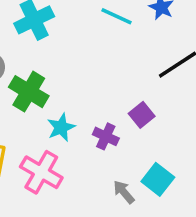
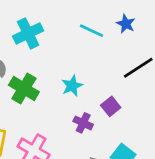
cyan star: (61, 127) -> (72, 86), moved

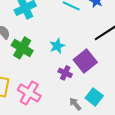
purple square: (111, 106) -> (85, 61), size x1.6

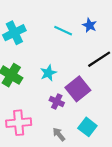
pink cross: (29, 93) -> (19, 123), turned -35
gray arrow: (75, 104) -> (59, 134), moved

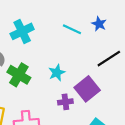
purple cross: (57, 102) -> (65, 102), turned -32

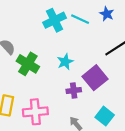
cyan cross: (22, 31) -> (55, 20), moved

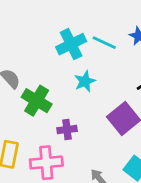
cyan star: (65, 62) -> (85, 81), moved
purple cross: (74, 90) -> (67, 130), moved

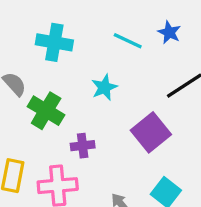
cyan cross: (71, 44) -> (54, 42), moved, turned 36

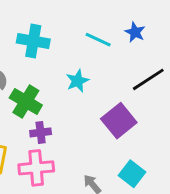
purple cross: (83, 146) -> (41, 132), moved

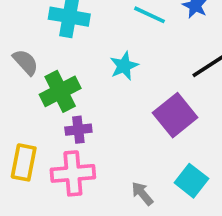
green cross: (26, 101) -> (60, 91), turned 32

